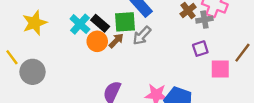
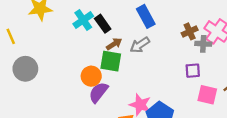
green square: (125, 22) -> (111, 61), moved
orange circle: (97, 41) -> (91, 76), moved
gray circle: (32, 72) -> (25, 69), moved

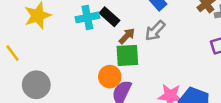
cyan cross: (83, 20) -> (87, 17), turned 36

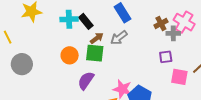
orange circle: (110, 77) -> (70, 55), moved

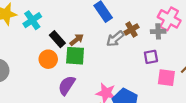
cyan cross: (69, 19) -> (32, 20), moved, turned -30
black rectangle: (86, 21) -> (57, 39), moved
brown cross: (161, 23) -> (131, 30), moved
gray arrow: (119, 38) -> (115, 39), moved

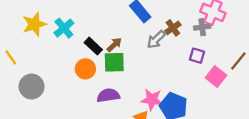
purple square: (151, 57) -> (197, 56), turned 32
pink square: (166, 78) -> (216, 77), turned 36
purple semicircle: (67, 85) -> (108, 95), turned 54

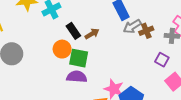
gray arrow: (156, 40) -> (132, 26), moved
green square: (114, 62) -> (79, 58), moved

